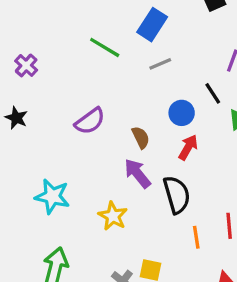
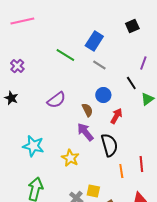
gray line: (160, 64) -> (99, 65), turned 56
blue circle: (182, 113) -> (103, 95), moved

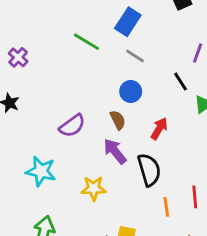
blue circle: (103, 95) -> (131, 91), moved
purple semicircle: (56, 100) -> (72, 126), moved
yellow star: (70, 158) -> (94, 188), turned -30

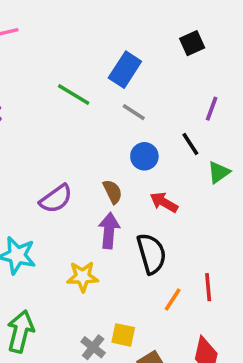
blue circle: (131, 91) -> (144, 156), moved
red arrow: (159, 129) -> (164, 202), turned -90
purple arrow: (115, 151) -> (109, 231), turned 44
orange line: (166, 207) -> (173, 300), turned 42

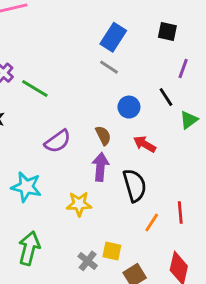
black square: (192, 43) -> (167, 31), moved, turned 36
green line: (74, 94) -> (35, 89), moved
gray line: (134, 112) -> (109, 67), moved

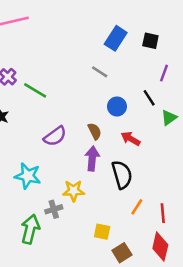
blue rectangle: (113, 37) -> (116, 38), moved
red line: (180, 212) -> (163, 213), moved
gray cross: (88, 261) -> (54, 209), moved, turned 35

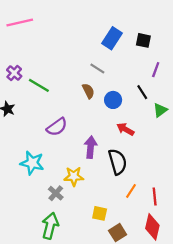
brown semicircle: (95, 131) -> (88, 91), moved
gray cross: (54, 209) -> (56, 193), turned -32
green arrow: (30, 229) -> (50, 226), moved

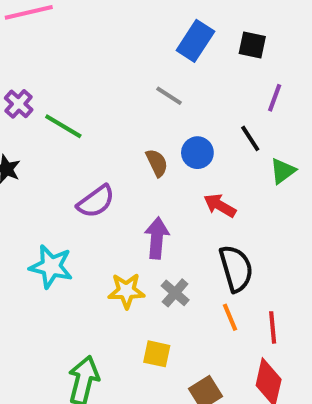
brown semicircle: (88, 91) -> (157, 163), moved
black semicircle: (118, 162) -> (236, 269), moved
orange line: (131, 191) -> (230, 317), turned -56
gray cross: (56, 193) -> (175, 293), moved
yellow square: (100, 213) -> (157, 354), moved

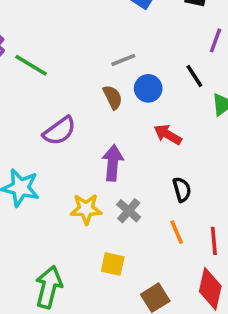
gray line: (169, 96) -> (123, 60), moved, turned -55
black semicircle: (236, 269) -> (182, 189), size x0.6

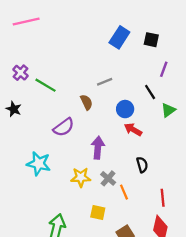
blue circle: (148, 88) -> (125, 109), moved
brown semicircle: (113, 97) -> (86, 102), moved
orange line: (177, 232) -> (124, 192), moved

